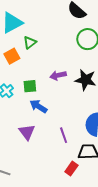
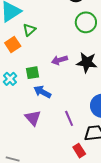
red rectangle: (71, 169) -> (79, 151), turned -64

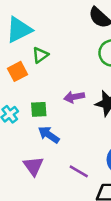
purple line: (69, 118) -> (79, 171), turned -42

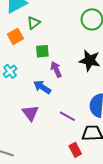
purple arrow: (74, 97) -> (56, 69), moved, turned 77
green square: (39, 109) -> (42, 51), moved

